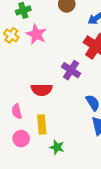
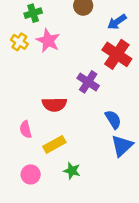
yellow rectangle: (42, 124) -> (54, 144), turned 66
pink circle: (21, 139) -> (31, 174), moved

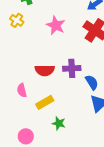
pink star: (48, 41) -> (56, 25), moved
purple cross: (88, 82) -> (72, 68), moved, turned -36
pink circle: (31, 174) -> (26, 136), moved

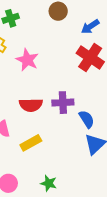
pink star: (56, 25) -> (27, 60), moved
green star: (59, 123) -> (49, 183), moved

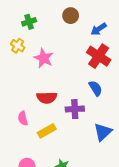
purple cross: (63, 103) -> (75, 109), moved
blue semicircle: (87, 119) -> (96, 88), moved

